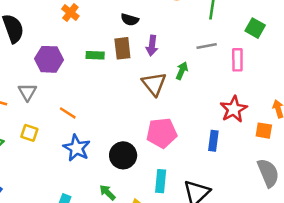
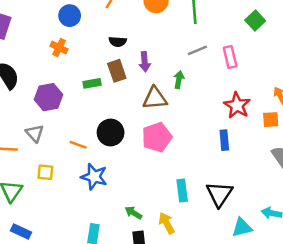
green square: (255, 28) -> (255, 21), moved, turned 30
brown triangle: (154, 84) -> (155, 98), turned -44
pink pentagon: (162, 133) -> (157, 137), moved
black circle: (123, 155) -> (111, 133), moved

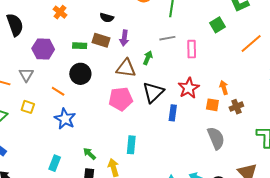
brown rectangle: (117, 71) -> (101, 40), turned -66
black circle: (111, 133) -> (80, 74), moved
black triangle: (219, 194) -> (153, 92), moved

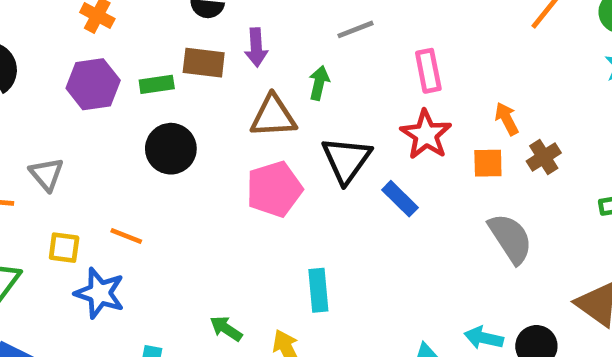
purple hexagon: (43, 49) -> (93, 84), moved
pink rectangle: (192, 49) -> (428, 71), moved
orange line: (58, 91) -> (126, 236), moved
blue rectangle: (173, 113) -> (400, 199), turned -42
blue star: (65, 119) -> (100, 293), moved

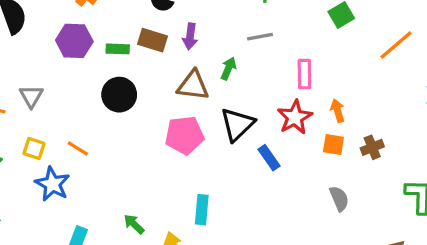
orange arrow: (507, 119) -> (338, 111), moved
gray semicircle: (510, 238) -> (339, 199), size x0.7

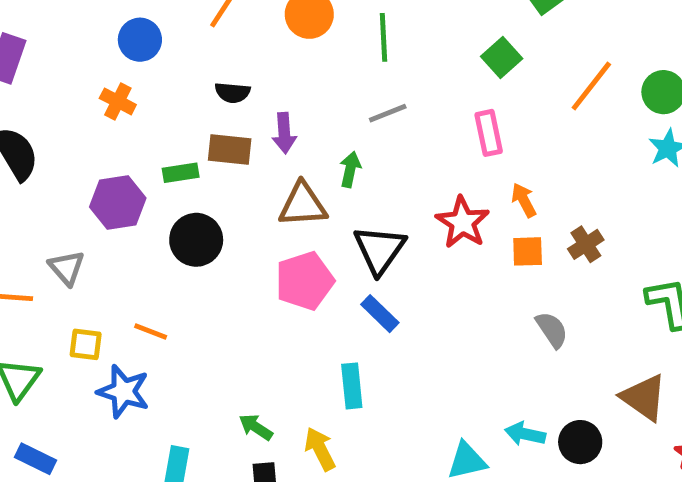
purple hexagon: (74, 41) -> (118, 202), moved
pink rectangle: (304, 74) -> (489, 133), moved
blue rectangle: (269, 158) -> (380, 314), moved

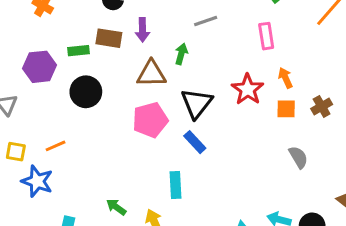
orange line: (151, 331) -> (55, 146), turned -48

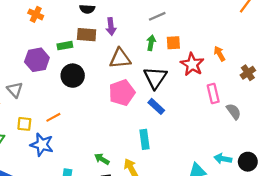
pink rectangle: (266, 36) -> (213, 93), moved
green arrow: (181, 54) -> (151, 43), moved
orange square: (286, 109) -> (173, 43), moved

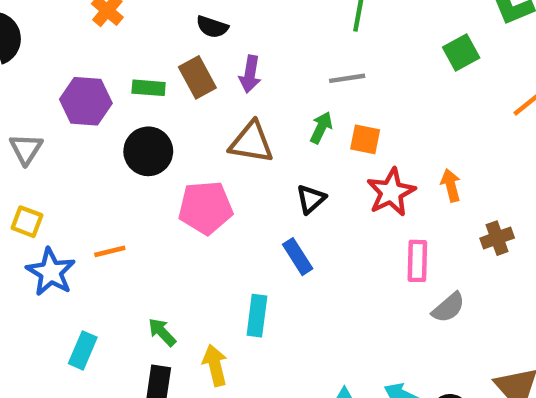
brown rectangle: (87, 35) -> (197, 77), turned 42
black triangle: (155, 78) -> (311, 199), size x0.6
pink pentagon: (122, 93) -> (205, 208), moved
gray semicircle: (234, 112) -> (448, 308), turned 70
orange line: (53, 117) -> (110, 251), moved

